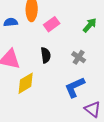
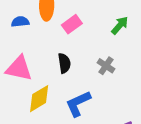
blue L-shape: (75, 87) -> (78, 104), moved

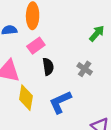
pink rectangle: (72, 24) -> (36, 46), moved
yellow diamond: (39, 99) -> (26, 98), turned -50

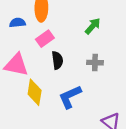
green arrow: (97, 33) -> (93, 26), moved
gray cross: (85, 69) -> (95, 63), turned -32

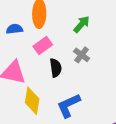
green arrow: (93, 26) -> (82, 24), moved
gray cross: (95, 63) -> (82, 55), moved, turned 35

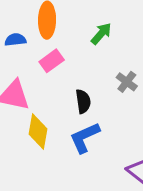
gray cross: (82, 55) -> (127, 82), moved
black semicircle: (56, 68) -> (83, 101), moved

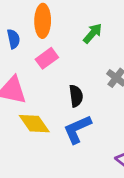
blue semicircle: (15, 40) -> (13, 39), turned 84
yellow diamond: (38, 131) -> (34, 124), turned -44

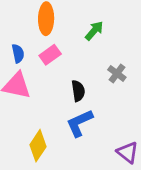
blue semicircle: (13, 39) -> (18, 53), moved
yellow diamond: (34, 124) -> (38, 146), moved, turned 68

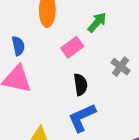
pink rectangle: (50, 55) -> (72, 47), moved

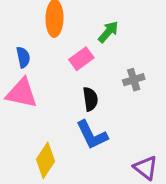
gray cross: (121, 67) -> (134, 80), turned 36
blue L-shape: (82, 118) -> (92, 135), turned -92

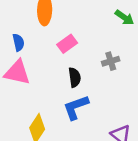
green arrow: (108, 32) -> (124, 18), moved, turned 84
blue L-shape: (92, 135) -> (76, 107), turned 96

